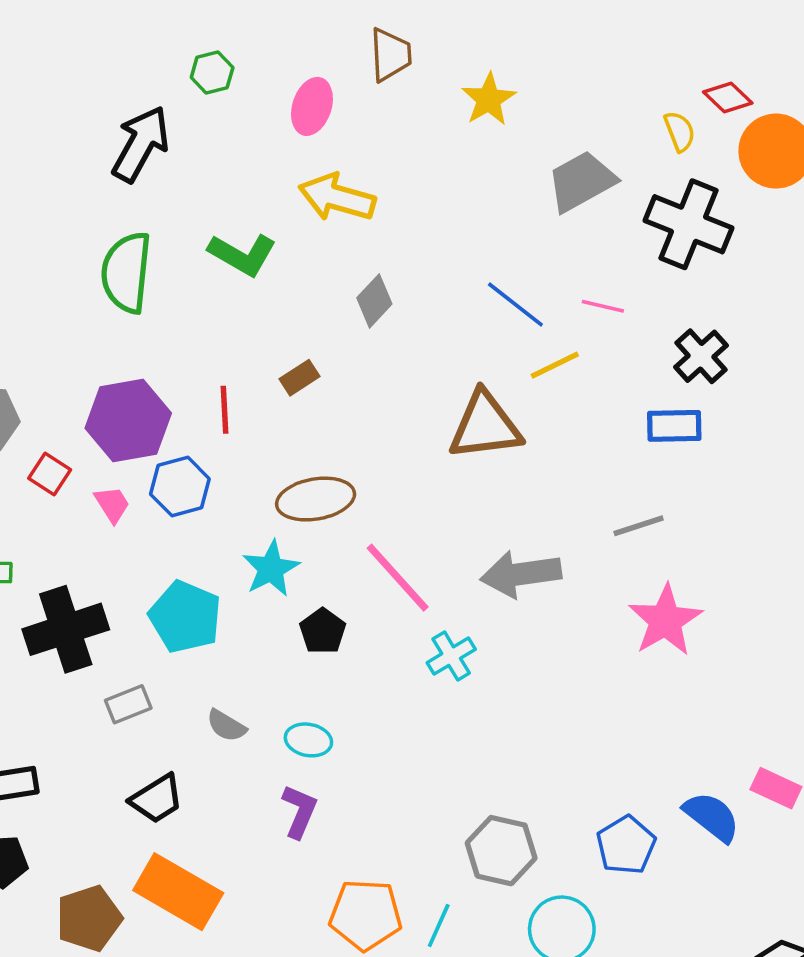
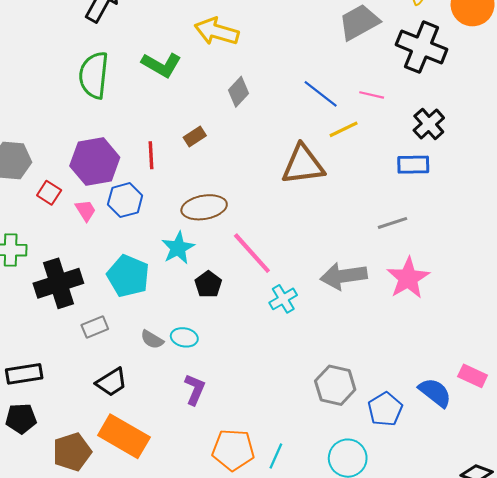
gray arrow: (521, 574) -> (344, 276), moved
cyan ellipse: (308, 740) -> (184, 337), moved
gray hexagon: (501, 851) -> (335, 385), moved

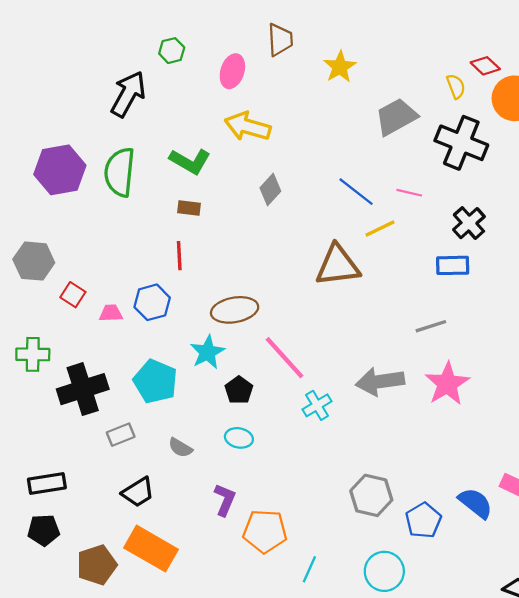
brown rectangle: (195, 137) -> (189, 208), moved, turned 40
purple hexagon: (95, 162) -> (60, 170), moved
pink trapezoid: (85, 210) -> (111, 313), turned -60
cyan ellipse: (184, 337) -> (239, 438), moved
orange pentagon: (233, 450) -> (265, 531), moved

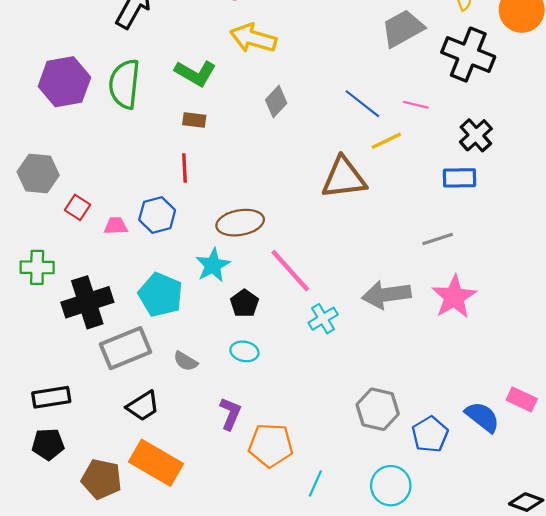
gray rectangle: (121, 435) -> (126, 348), size x1.8
brown pentagon: (97, 565) -> (101, 479), turned 30

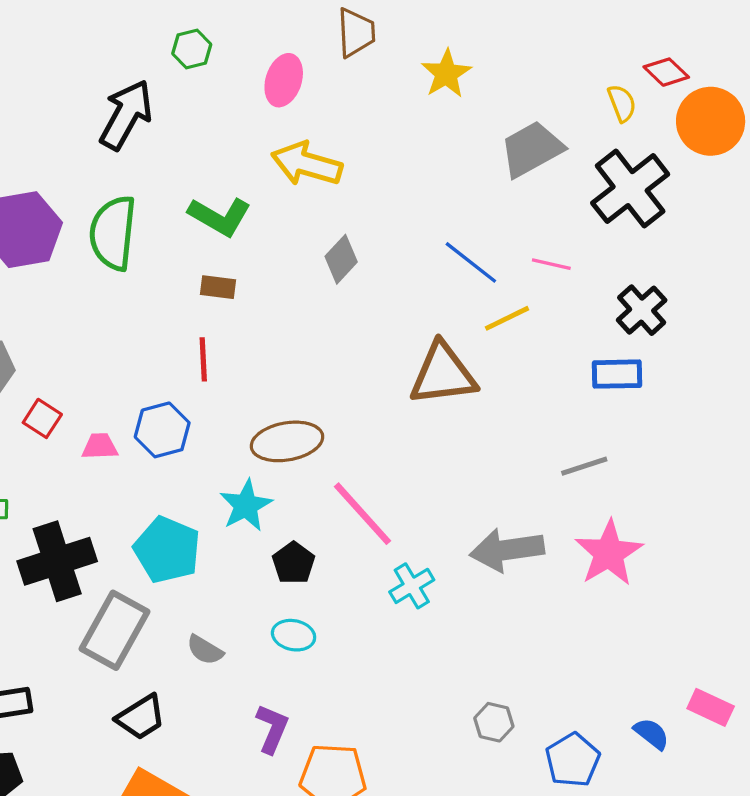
black cross: (468, 55) -> (630, 189), turned 30
gray rectangle: (126, 348) -> (115, 630), turned -39
gray hexagon: (378, 409) -> (494, 722), size x0.6
blue semicircle: (482, 417) -> (651, 734), size x0.7

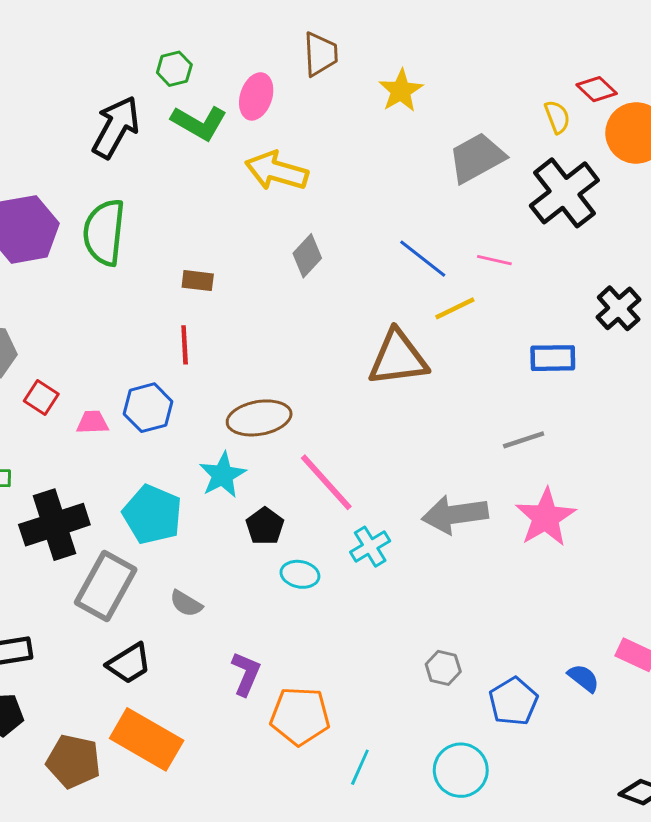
green L-shape: (220, 216) -> (199, 123), moved
black cross: (642, 310) -> (619, 308), moved
cyan ellipse: (294, 635) -> (300, 574), moved

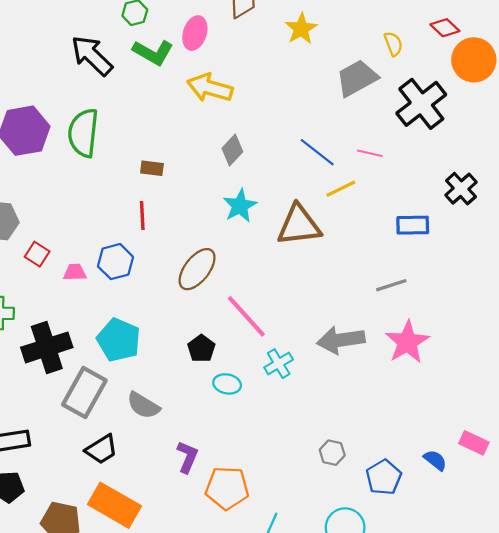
yellow semicircle: (557, 117) -> (393, 44), moved
black arrow: (116, 127) -> (92, 56), turned -75
brown ellipse: (259, 418) -> (197, 269), turned -42
cyan star: (223, 475) -> (240, 206), moved
gray semicircle: (186, 604) -> (143, 405), size x1.4

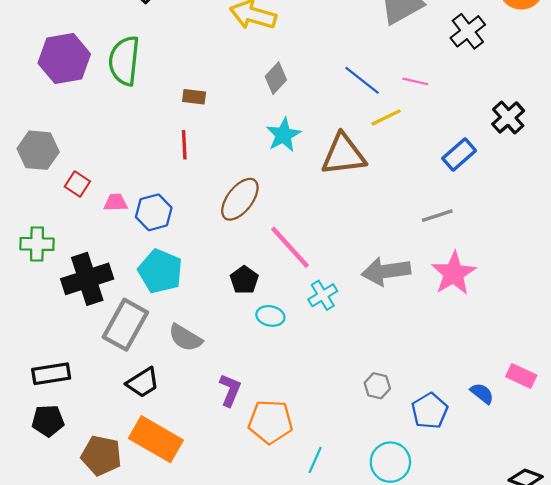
black cross: (421, 104) -> (468, 31), size x0.7
blue rectangle: (413, 225) -> (459, 155), turned -40
blue hexagon: (115, 262) -> (154, 212), moved

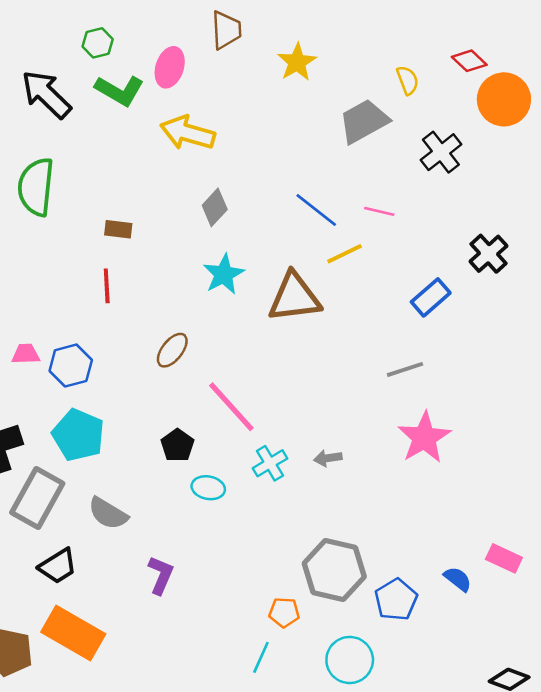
brown ellipse: (240, 199) -> (172, 350), size x0.7
gray arrow: (386, 271) -> (328, 458), moved, size x0.5
gray hexagon: (377, 386) -> (334, 570), size x2.0
orange pentagon: (270, 422) -> (284, 612), moved, size x0.6

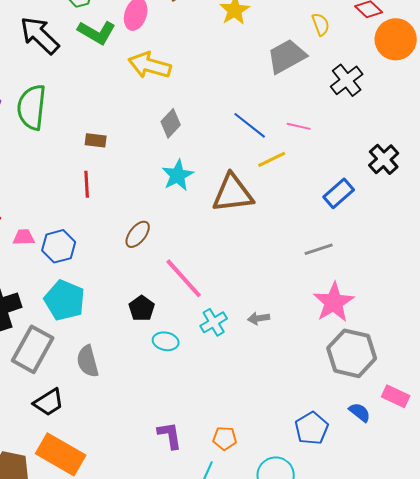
gray semicircle: (108, 513) -> (88, 361), turned 44
gray hexagon: (334, 570) -> (352, 353), moved
purple L-shape: (161, 575) -> (170, 435), moved, turned -32

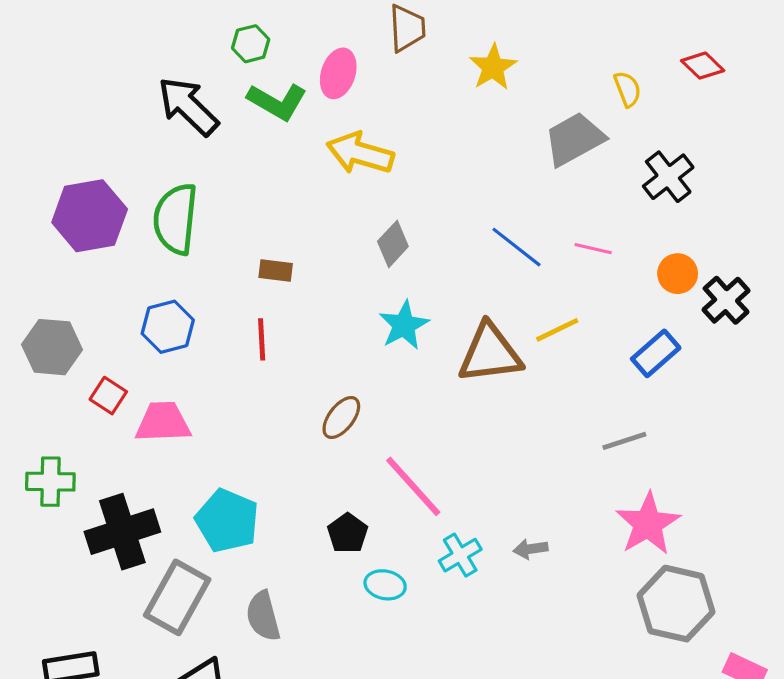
orange circle: (396, 39) -> (678, 274), moved, size x0.6
yellow line: (272, 159) -> (557, 330), moved
pink trapezoid: (24, 237) -> (163, 422), size x1.6
blue hexagon: (59, 246) -> (168, 327), moved

